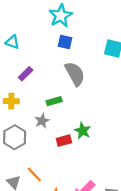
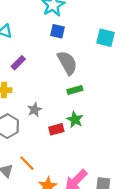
green rectangle: (54, 101) -> (75, 90), moved

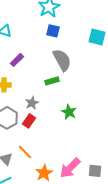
green rectangle: (75, 90) -> (52, 81), moved
red rectangle: (56, 129) -> (29, 121), moved, turned -40

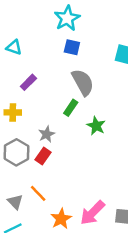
green rectangle: (52, 81) -> (71, 108), turned -40
green star: (69, 112) -> (96, 126), moved

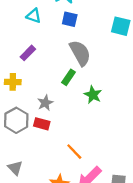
cyan triangle: (14, 47) -> (34, 16), moved
red rectangle: (43, 156) -> (42, 124), turned 70
orange line: (38, 193) -> (74, 152), moved

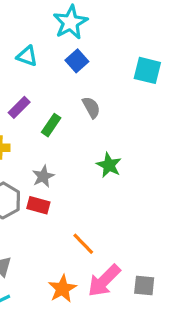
blue square: (70, 19) -> (77, 61), turned 35
gray semicircle: (80, 53) -> (91, 107), size x0.6
green rectangle: (68, 77) -> (51, 125), moved

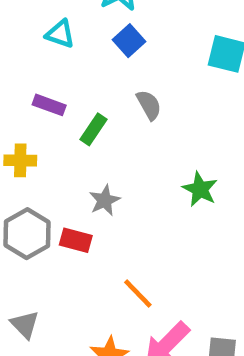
purple rectangle: (19, 107) -> (49, 105), turned 65
green star: (109, 165) -> (200, 189), moved
gray star: (43, 176) -> (105, 200), moved

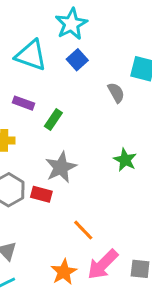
cyan triangle: (60, 34) -> (31, 55), size x1.6
gray semicircle: (149, 105) -> (116, 93), moved
gray star: (105, 200) -> (61, 167), size x1.5

